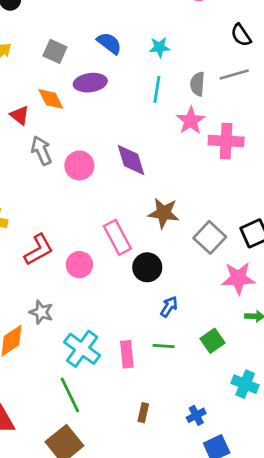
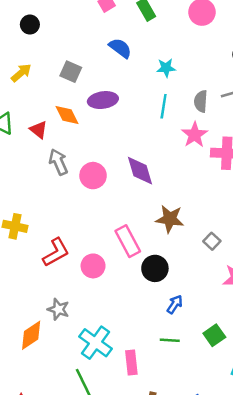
blue semicircle: (109, 43) -> (120, 48), moved
gray square: (210, 237) -> (212, 241), size x0.6
pink rectangle: (127, 354) -> (131, 363), moved

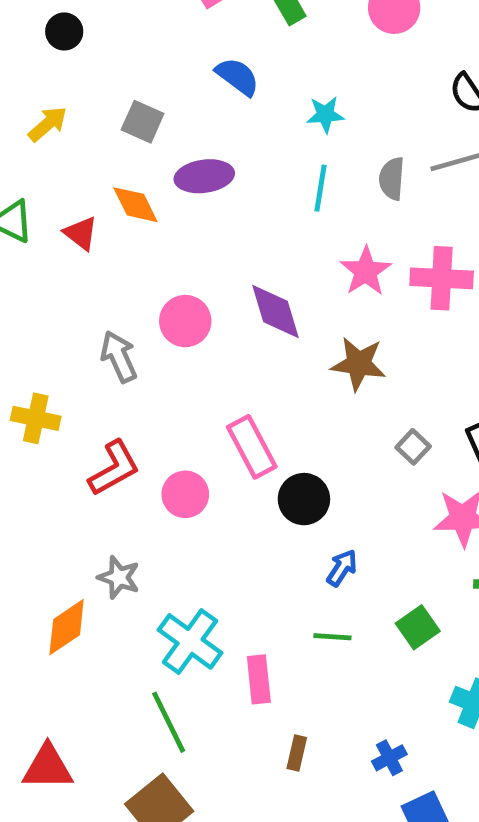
pink star: (195, 135) -> (366, 271), moved
gray arrow: (58, 162) -> (119, 357), moved
brown star: (170, 219) -> (359, 364), moved

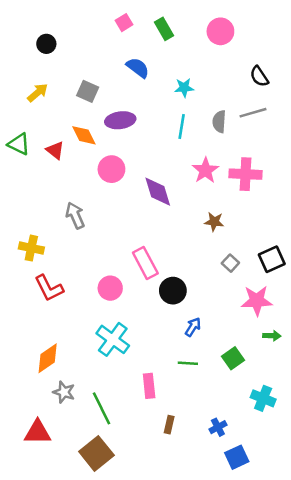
pink circle: (185, 321) -> (111, 169), moved
brown star: (359, 364) -> (214, 222), moved, size x0.7
red L-shape: (114, 468) -> (49, 288), moved, turned 92
gray star: (119, 577) -> (64, 392), moved
cyan cross: (190, 641) -> (113, 339), moved

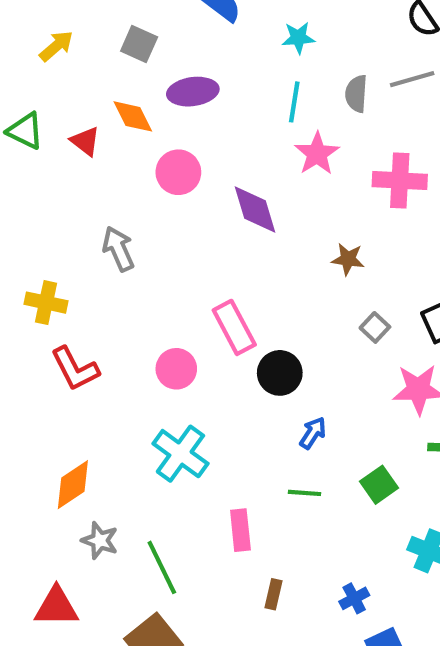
pink star: (205, 170) -> (317, 154), moved

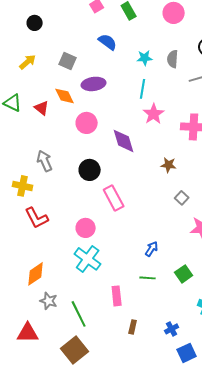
gray semicircle: (356, 94) -> (173, 59), moved
gray arrow: (118, 249) -> (45, 161), moved
pink circle: (176, 369) -> (86, 228), moved
black circle: (280, 373) -> (90, 170), moved

